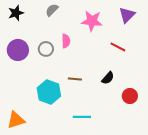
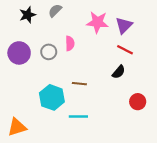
black star: (16, 13) -> (28, 15), moved
purple triangle: (127, 15) -> (124, 25), moved
black semicircle: (108, 78) -> (119, 72), moved
cyan line: (82, 117) -> (78, 117), moved

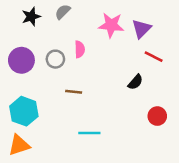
red line: (125, 50) -> (154, 57), moved
brown line: (79, 84) -> (74, 92), moved
cyan hexagon: (52, 97) -> (24, 111), moved

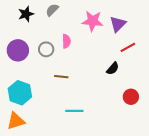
red line: (154, 57) -> (128, 47), turned -56

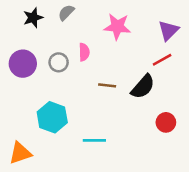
purple triangle: (118, 24) -> (168, 30), moved
black semicircle: (113, 68) -> (143, 87), size x1.5
brown line: (61, 77) -> (107, 85), moved
cyan hexagon: (20, 93) -> (52, 117), moved

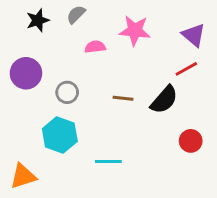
purple triangle: (168, 30) -> (194, 35), turned -35
pink semicircle: (84, 52) -> (95, 47), moved, turned -96
gray circle: (59, 62) -> (67, 92), moved

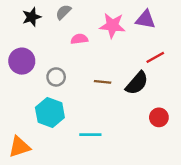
purple triangle: (194, 35) -> (145, 19), moved, turned -30

